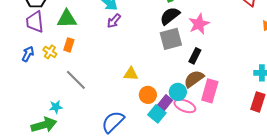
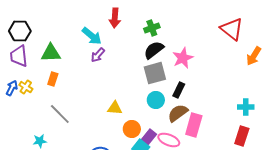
yellow cross: (50, 52) -> (26, 87), moved
cyan circle: (178, 92) -> (156, 100), moved

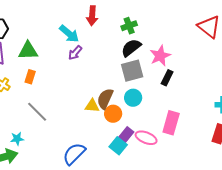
black rectangle: (179, 90) -> (167, 78), moved
brown semicircle: (178, 113) -> (105, 99), moved, turned -30
orange circle: (132, 129) -> (113, 114), moved

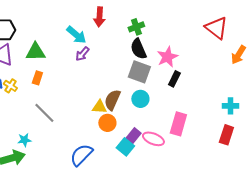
black semicircle: (131, 48) -> (138, 49), turned -75
gray square: (132, 71) -> (139, 72), turned 35
orange circle: (113, 114) -> (107, 123), moved

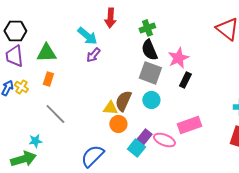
pink rectangle: (178, 124) -> (189, 125), turned 55

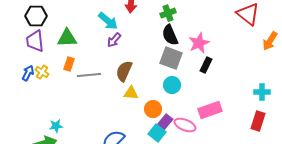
brown semicircle: (123, 101) -> (124, 71), moved
gray line: (55, 114) -> (89, 75), moved, turned -50
orange circle: (118, 124) -> (153, 109), moved

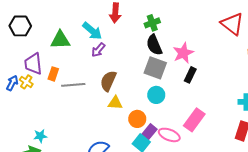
green triangle: (67, 38) -> (60, 40), moved
purple trapezoid: (35, 41) -> (33, 64), moved
pink rectangle: (210, 110) -> (194, 120), turned -35

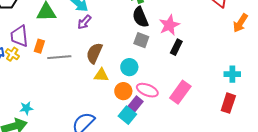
gray square: (155, 68) -> (141, 40), size x0.7
cyan circle: (156, 95) -> (129, 67), moved
pink ellipse: (169, 135) -> (147, 90), moved

